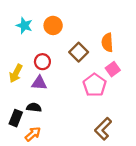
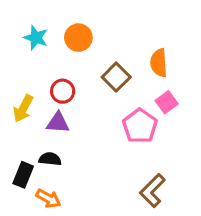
orange arrow: (33, 134) -> (48, 198), turned 70

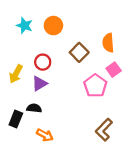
purple triangle: (58, 123) -> (39, 84), turned -35
orange arrow: (48, 198) -> (45, 135), moved

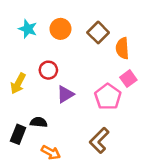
brown square: (79, 52) -> (98, 33), moved
purple triangle: (39, 84) -> (65, 94), moved
brown L-shape: (104, 130) -> (99, 140), moved

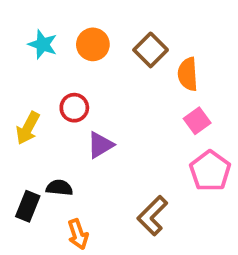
pink pentagon: (108, 97) -> (210, 171), moved
orange arrow: (51, 153) -> (78, 234), turned 42

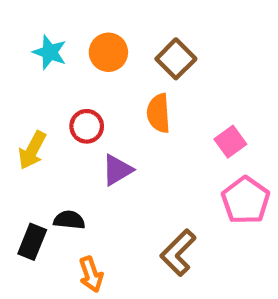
orange semicircle: (188, 74) -> (159, 113), moved

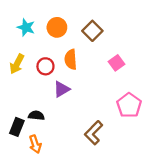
orange semicircle: (159, 113) -> (71, 59), moved
pink square: (230, 142) -> (116, 63), moved
yellow arrow: (32, 150) -> (17, 64), moved
orange arrow: (91, 274) -> (35, 144), moved

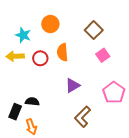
cyan star: (26, 27) -> (23, 35), moved
brown square: (92, 31) -> (94, 30), moved
yellow arrow: (17, 64) -> (15, 56), turned 60
purple triangle: (62, 89) -> (73, 85), moved

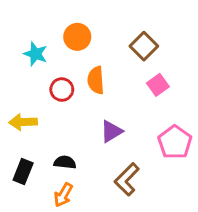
yellow arrow: (15, 56) -> (23, 122), moved
black semicircle: (32, 102) -> (65, 162), moved
orange arrow: (31, 127) -> (63, 195), moved, turned 49

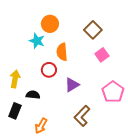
cyan star: (35, 54) -> (37, 41), moved
red circle: (62, 90) -> (49, 70), moved
yellow arrow: (23, 122) -> (15, 79), turned 102
black semicircle: (65, 162) -> (33, 95), moved

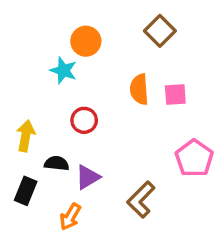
brown square: (93, 30) -> (160, 31), moved
orange semicircle: (62, 52) -> (139, 89), moved
pink square: (102, 55) -> (175, 95), turned 32
purple triangle: (72, 85) -> (88, 177), moved

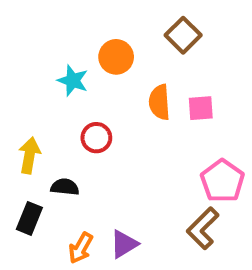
orange circle: (86, 41) -> (116, 57), moved
purple triangle: (88, 177) -> (124, 244), moved
brown L-shape: (141, 199) -> (203, 228), moved

